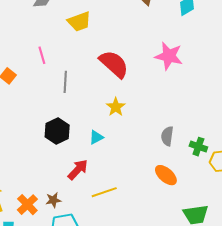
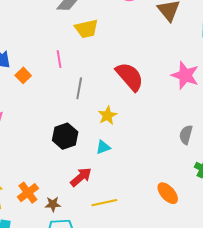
yellow trapezoid: (79, 22) -> (86, 29), moved
yellow star: (116, 107) -> (107, 115), moved
gray semicircle: (167, 136) -> (186, 135), moved
orange cross: (27, 205) -> (28, 193), moved

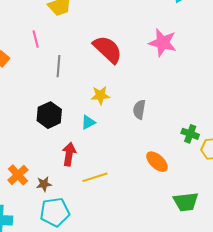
yellow star: (107, 115) -> (100, 95), moved, turned 30
gray semicircle: (186, 135) -> (139, 110), moved
red arrow: (81, 177) -> (69, 154), turned -35

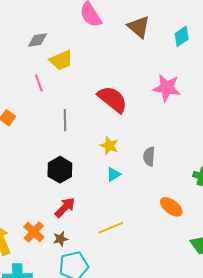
pink line: (36, 39) -> (39, 83), moved
yellow star: (100, 95) -> (109, 146), turned 30
cyan triangle: (88, 122) -> (113, 174), moved
red arrow: (69, 154) -> (65, 207), moved, turned 40

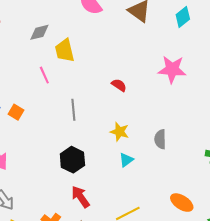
yellow trapezoid: (61, 60) -> (65, 50), turned 105
red semicircle: (112, 99) -> (119, 85), size x0.5
red arrow: (65, 207) -> (81, 197), turned -75
orange ellipse: (171, 207) -> (182, 203), moved

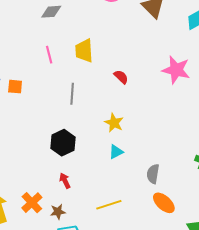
yellow trapezoid: (65, 50) -> (84, 51), moved
orange square: (16, 112) -> (15, 87), turned -35
gray semicircle: (160, 139) -> (153, 174), moved
red arrow: (81, 197) -> (65, 181), size x0.7

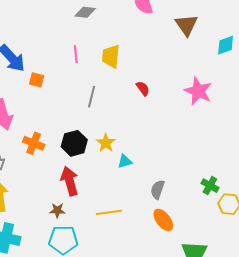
yellow star: (114, 123) -> (106, 143), moved
red arrow: (65, 181) -> (70, 181), size x1.8
orange cross: (32, 203) -> (34, 143), moved, turned -35

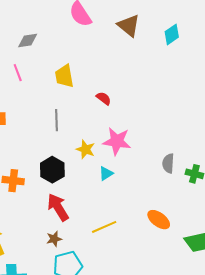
pink line: (76, 54) -> (18, 73), moved
pink star: (198, 91) -> (117, 141), moved
yellow star: (106, 143) -> (85, 149), moved
gray semicircle: (157, 189) -> (168, 163), moved

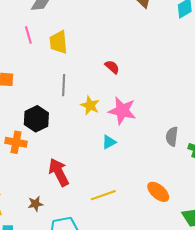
yellow trapezoid: (64, 76) -> (59, 42), moved
yellow star: (85, 149) -> (90, 105), moved
black hexagon: (52, 170) -> (36, 119), moved
brown star: (54, 239) -> (35, 204), moved

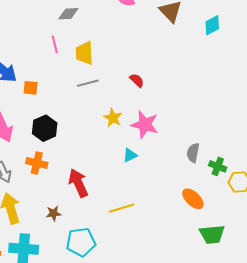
gray line: (64, 85) -> (88, 83), moved, turned 70
black hexagon: (36, 119) -> (45, 128), moved
orange cross: (16, 142) -> (37, 163), moved
orange ellipse: (158, 192) -> (193, 199), moved

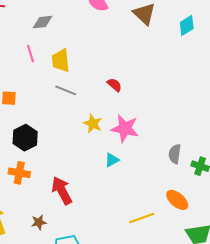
gray line: (88, 83) -> (66, 90), turned 40
yellow line: (122, 208) -> (142, 218), moved

